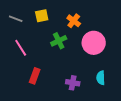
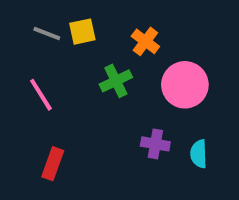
gray line: (16, 19) -> (47, 34), moved
red rectangle: (35, 76) -> (53, 164), moved
purple cross: (73, 83) -> (155, 144), moved

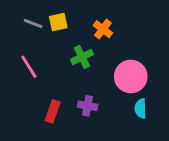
pink circle: (185, 85) -> (131, 76), moved
purple cross: (155, 144) -> (88, 106), moved
red rectangle: (53, 164) -> (53, 111), moved

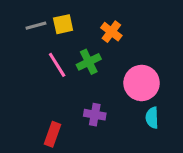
gray line: (33, 23) -> (36, 26), turned -36
pink line: (29, 67) -> (57, 65), moved
red rectangle: (53, 111) -> (53, 134), moved

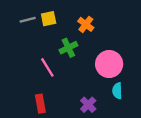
pink line: (57, 65) -> (47, 67), moved
purple cross: (95, 115) -> (88, 105), moved, turned 35
red rectangle: (53, 134) -> (40, 104), turned -30

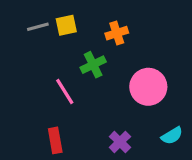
orange cross: (86, 24) -> (117, 33), turned 35
cyan semicircle: (117, 91) -> (172, 136), moved, turned -119

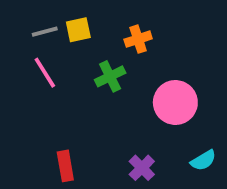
pink line: (65, 92) -> (45, 73), moved

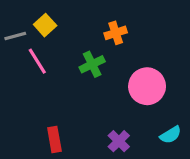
yellow square: (78, 30) -> (45, 25), moved, turned -30
gray line: (45, 32) -> (15, 36), moved

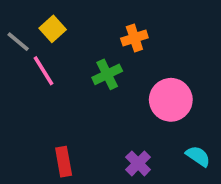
gray line: (15, 36) -> (18, 42), turned 55
cyan semicircle: (171, 135) -> (198, 156), turned -115

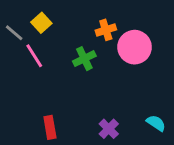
pink circle: (171, 100) -> (135, 47), moved

